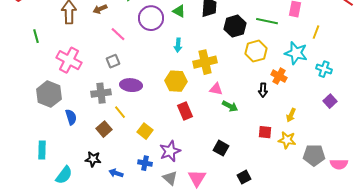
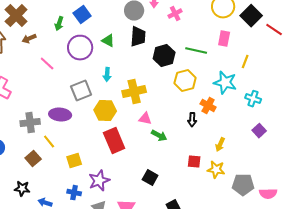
gray square: (113, 61) -> (81, 91), moved, size x1.5
red rectangle: (185, 111) -> (114, 141), size x1.4
yellow square: (145, 131) -> (74, 161), turned 35

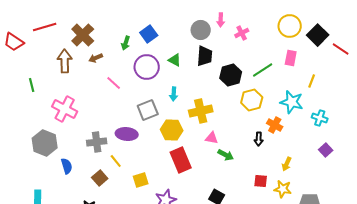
green line: (196, 51) -> (263, 70), turned -45

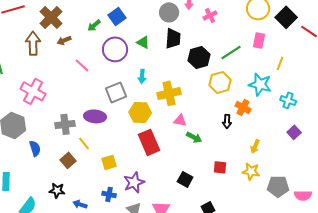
green arrow: (126, 43) -> (94, 25), turned 32
red square: (261, 181) -> (220, 167), moved

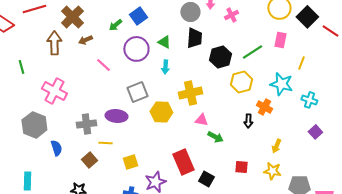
cyan arrow: (142, 76) -> (165, 67), moved
red rectangle: (149, 142) -> (183, 162), moved
yellow line: (84, 143) -> (105, 143), turned -48

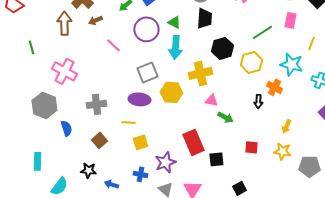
black hexagon: (220, 57) -> (222, 48), moved
cyan arrow: (165, 67) -> (175, 47), size x1.6
purple ellipse: (116, 116) -> (139, 99), moved
yellow line: (105, 143) -> (128, 122), moved
black square: (206, 179) -> (216, 159), turned -35

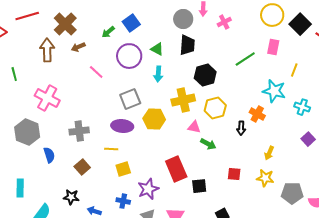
cyan arrow: (175, 47) -> (158, 74), size x0.7
yellow hexagon: (251, 62) -> (215, 108), moved

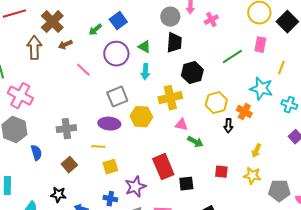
pink cross: (47, 98) -> (20, 96), moved
yellow hexagon: (215, 108) -> (216, 103), moved

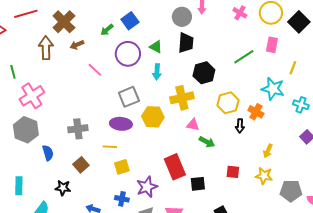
pink cross: (211, 20) -> (240, 13), moved, turned -32
pink cross: (20, 96) -> (32, 96), turned 30
black star: (58, 195) -> (63, 188), moved

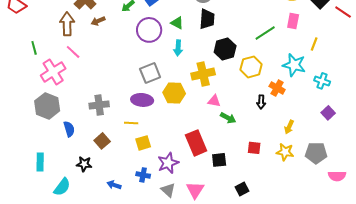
pink line: (95, 70) -> (73, 52), moved
yellow hexagon: (228, 103) -> (251, 67), moved
gray pentagon: (291, 191) -> (316, 153), moved

